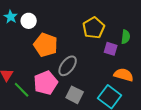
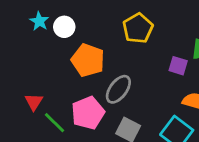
yellow pentagon: (94, 28) -> (138, 28), moved

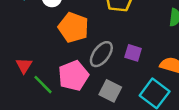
purple square: (178, 66) -> (133, 53), moved

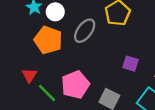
orange pentagon: (73, 27) -> (48, 40), moved
gray ellipse: (101, 54) -> (85, 31), moved

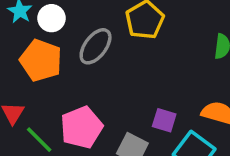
purple square: (131, 64) -> (164, 120), moved

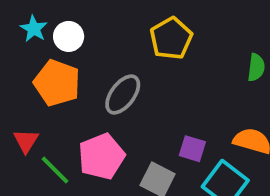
gray ellipse: (96, 46) -> (123, 94), moved

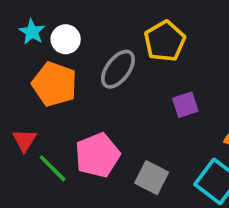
gray ellipse: (123, 94) -> (118, 69), moved
purple square: (192, 149) -> (185, 105), moved, turned -35

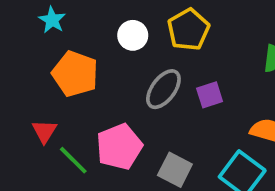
white circle: (66, 39) -> (133, 35), moved
gray ellipse: (118, 69) -> (163, 89), moved

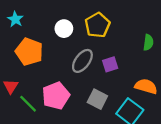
gray square: (175, 170) -> (97, 99), moved

